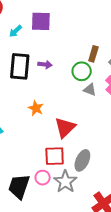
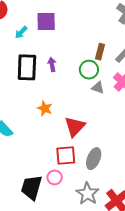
purple arrow: (45, 65) -> (52, 64), turned -104
gray star: (65, 182) -> (88, 194), moved

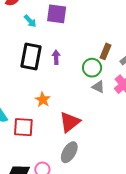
cyan arrow: (21, 32) -> (30, 21), turned -96
red square: (66, 156) -> (23, 127), moved
gray ellipse: (94, 159) -> (69, 152), moved

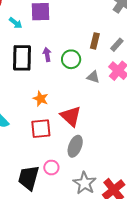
green circle: (92, 68) -> (71, 59), moved
red triangle: (70, 122) -> (71, 116), turned -30
red square: (23, 127) -> (41, 129), moved

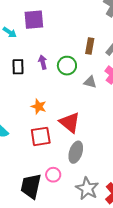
black rectangle: (22, 58) -> (18, 67), size x0.6

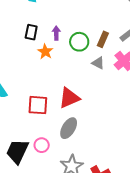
brown rectangle: (90, 46) -> (103, 39), moved
orange star: (39, 107) -> (45, 52), moved
red triangle: (70, 123) -> (69, 98), turned 45

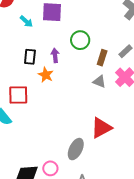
green circle: (79, 42) -> (80, 40), moved
red triangle: (69, 98) -> (101, 128), moved
red square: (38, 105) -> (18, 95), moved

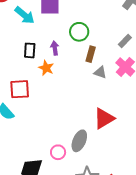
cyan arrow: (26, 21) -> (25, 15), size x1.5
brown rectangle: (102, 58) -> (91, 54), moved
pink circle: (50, 168) -> (58, 152), moved

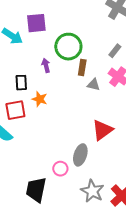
green circle: (79, 32) -> (68, 47), size x1.4
black rectangle: (30, 50) -> (21, 83), moved
orange star: (46, 68) -> (40, 99), moved

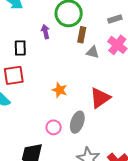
gray rectangle: (115, 51) -> (115, 19), turned 32
orange star: (40, 99) -> (60, 90), moved
pink circle: (60, 169) -> (54, 127), moved

